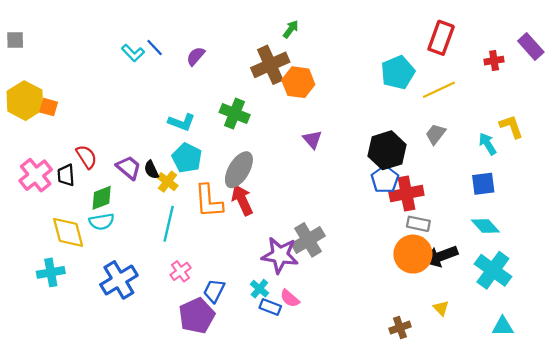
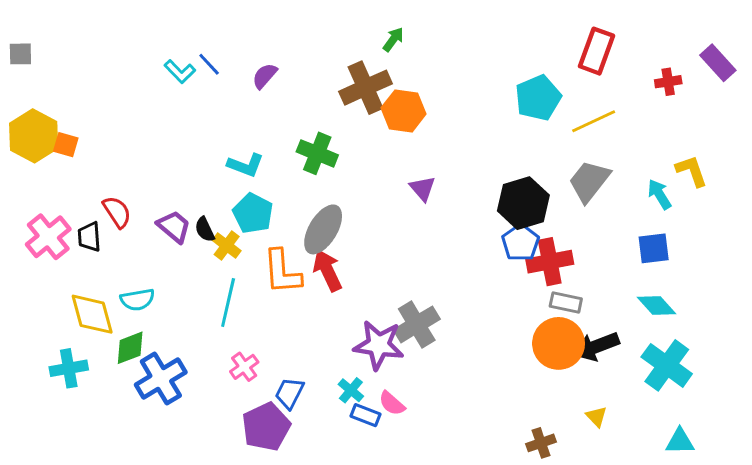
gray trapezoid: (436, 134) -> (589, 181), size x1.5
green diamond: (102, 198) -> (130, 348), moved

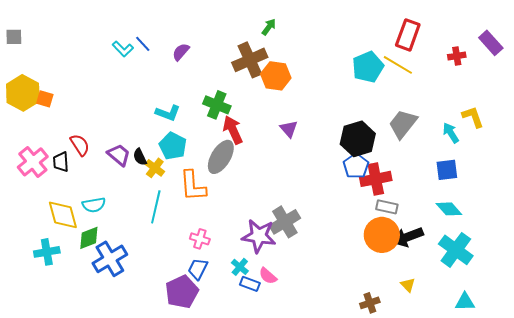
yellow line: (594, 121) -> (398, 65), moved, turned 56
red arrow: (328, 270) -> (233, 130), moved
pink cross: (244, 367) -> (200, 239), moved, turned -36

